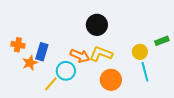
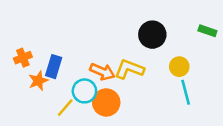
black circle: (97, 25) -> (152, 35), moved
green rectangle: (162, 41) -> (207, 31), moved, turned 40
orange cross: (18, 45) -> (23, 58), turned -32
orange circle: (111, 80) -> (106, 102), moved

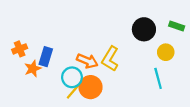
black circle: (152, 35) -> (144, 29), moved
yellow circle: (179, 67) -> (166, 52), moved
yellow L-shape: (129, 69) -> (110, 59), turned -80
yellow line: (65, 108) -> (73, 91), moved

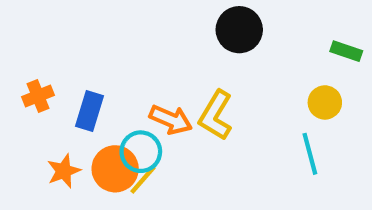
black circle: (144, 29) -> (239, 30), moved
orange star: (33, 69) -> (64, 171), moved
orange circle: (91, 87) -> (115, 169), moved

